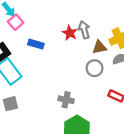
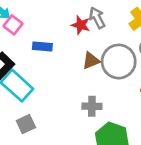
brown triangle: (99, 47) -> (91, 61), moved
gray circle: (95, 68) -> (119, 62), size x1.6

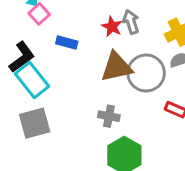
brown triangle: (91, 61) -> (116, 67), size x1.6
gray square: (26, 124) -> (35, 123), size x1.5

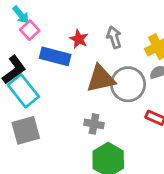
red star: (112, 27) -> (79, 39), moved
blue rectangle: (67, 43) -> (55, 56), size x1.5

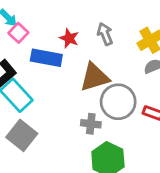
gray circle: (128, 84) -> (118, 102), moved
gray square: (26, 130) -> (22, 135), turned -32

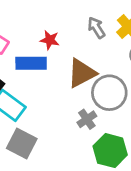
gray arrow: (105, 34) -> (96, 28), moved
gray cross: (91, 124) -> (87, 119), turned -30

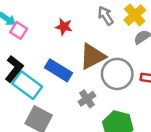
blue rectangle: (31, 63) -> (58, 70), moved, turned 32
gray cross: (87, 119) -> (87, 99), moved

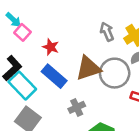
red star: (64, 27) -> (51, 47), moved
gray circle: (117, 74) -> (115, 73), moved

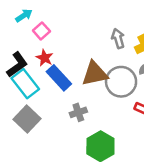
cyan arrow: (13, 20) -> (24, 16), turned -84
pink square: (22, 32) -> (41, 31), moved
red star: (51, 47) -> (45, 58), moved

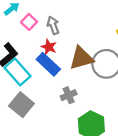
gray arrow: (118, 38) -> (53, 25), moved
red star: (45, 58) -> (49, 47), moved

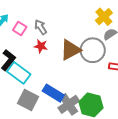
blue rectangle: (48, 64) -> (53, 93), moved
gray cross: (69, 95) -> (69, 104), moved, size x1.5

